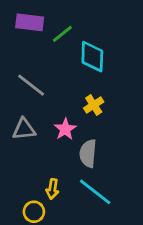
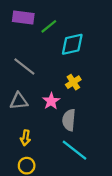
cyan diamond: (92, 57) -> (72, 44), turned 75
yellow arrow: (52, 189) -> (25, 138), moved

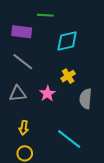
purple rectangle: (23, 18) -> (22, 32), moved
green line: (49, 26) -> (45, 15), moved, turned 42
gray semicircle: (69, 120) -> (86, 99), moved

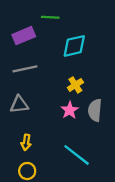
purple rectangle: (22, 32) -> (24, 36), turned -30
gray line: (23, 62) -> (25, 69), turned -50
pink star: (47, 94) -> (70, 110), moved

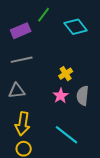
green line: (50, 17) -> (44, 15), turned -56
cyan diamond: (74, 46) -> (76, 27), moved, turned 65
yellow arrow: (26, 142) -> (23, 124), size x1.6

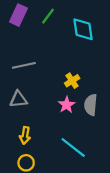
cyan diamond: (76, 27) -> (83, 29), turned 30
purple rectangle: (21, 31) -> (18, 15), moved, turned -42
yellow arrow: (23, 124) -> (25, 135), size x0.7

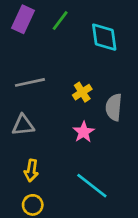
yellow cross: (72, 81) -> (82, 92), moved
gray semicircle: (91, 105) -> (114, 107), moved

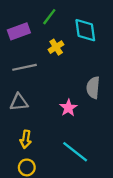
purple rectangle: (23, 19) -> (19, 31), moved, turned 45
yellow cross: (82, 92) -> (56, 47), moved

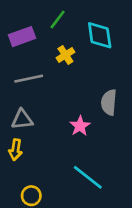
yellow arrow: (26, 139) -> (15, 150), moved

